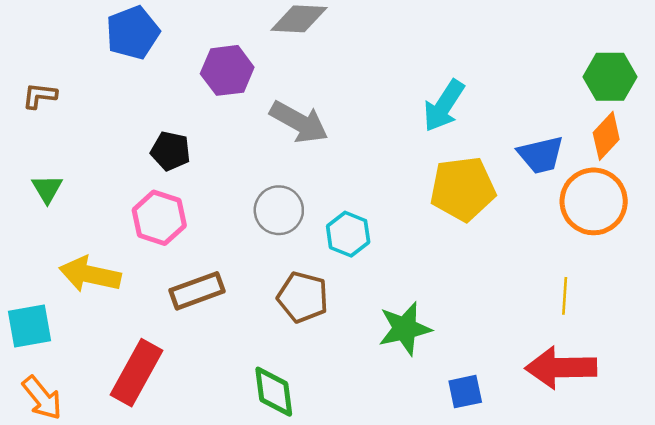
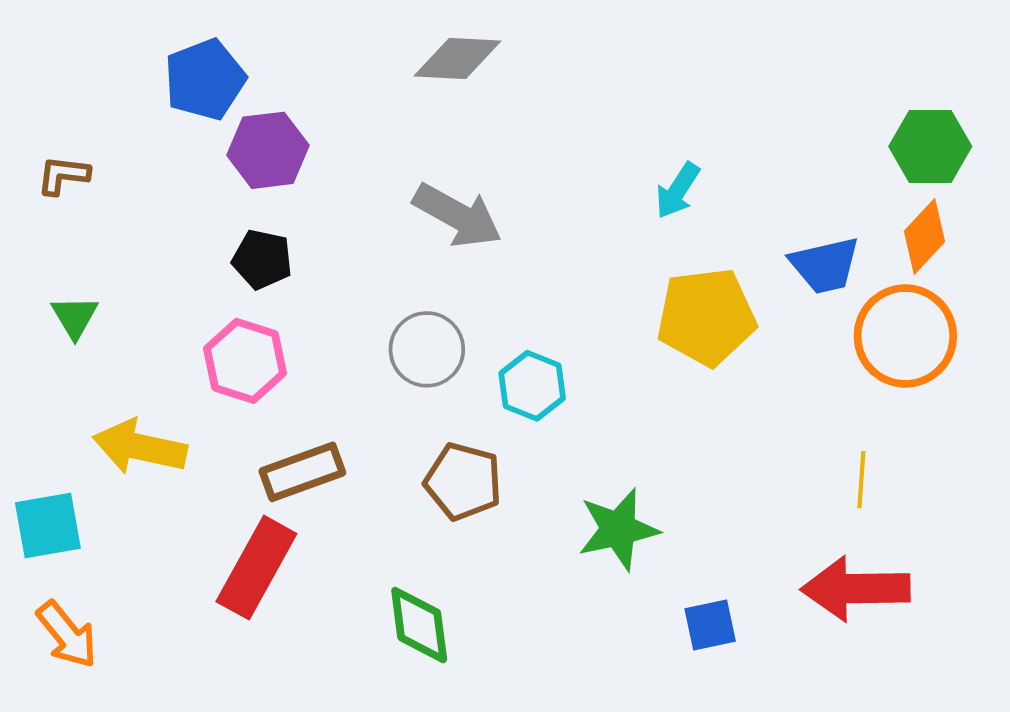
purple hexagon: (227, 70) -> (268, 150), moved
cyan arrow: (444, 106) -> (678, 191), size x0.7
red rectangle: (137, 373) -> (256, 568), moved

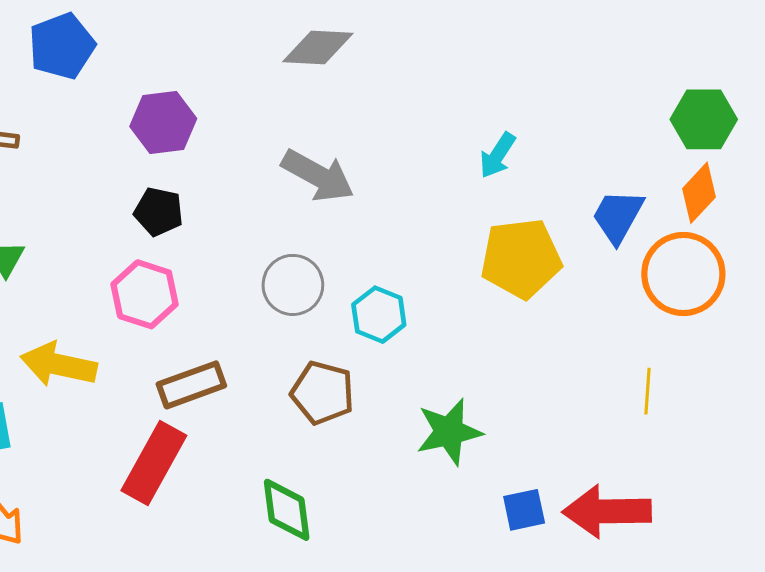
blue pentagon: (205, 79) -> (62, 46), moved
blue trapezoid: (825, 265) -> (618, 216), turned 132
red arrow: (856, 589) -> (607, 511), moved

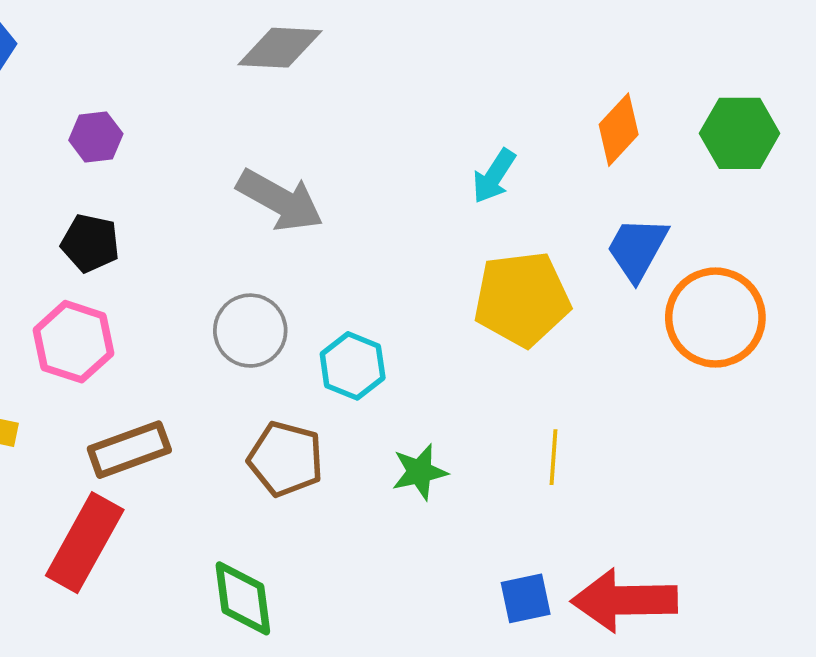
purple hexagon: (163, 123) -> (96, 137), size x0.7
orange diamond: (699, 193) -> (619, 130), moved
yellow line: (647, 391) -> (554, 457), moved
green star: (449, 432) -> (420, 472), moved, size x0.7

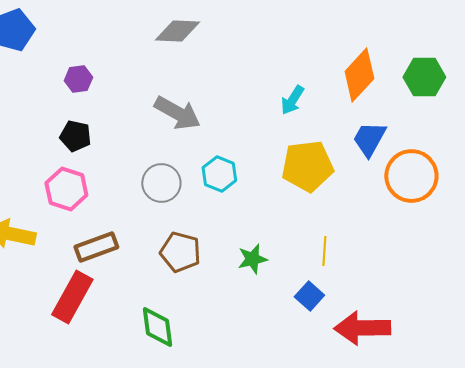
orange diamond: (619, 130) -> (359, 75), size x1.4
cyan hexagon: (353, 366) -> (219, 174), moved
blue square: (526, 598) -> (309, 296), moved, turned -36

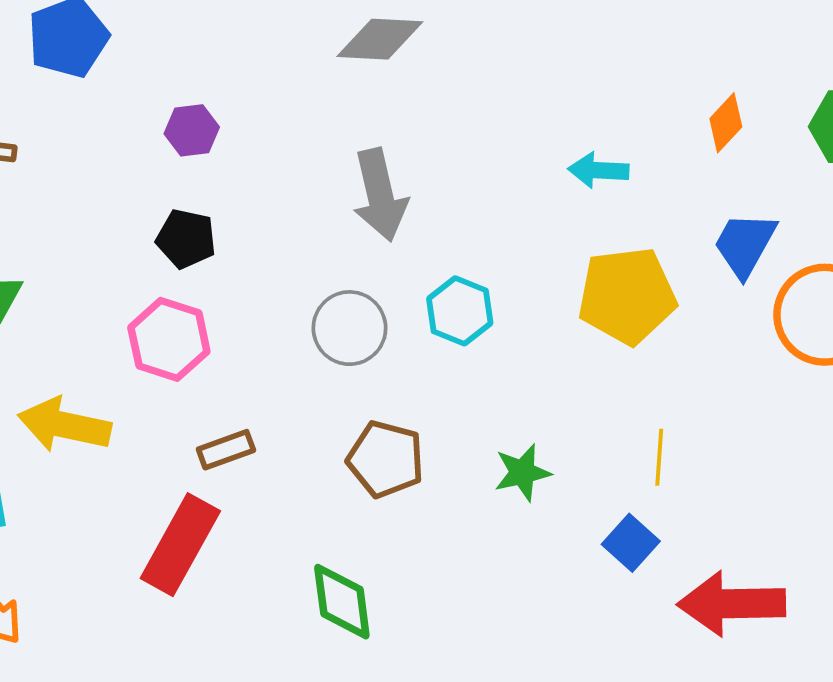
orange diamond: (359, 75) -> (726, 123), size x0.6
cyan arrow: (292, 100) -> (598, 170), turned 60
gray arrow: (177, 113) -> (380, 195), turned 48
brown rectangle: (96, 247) -> (226, 450), size x0.7

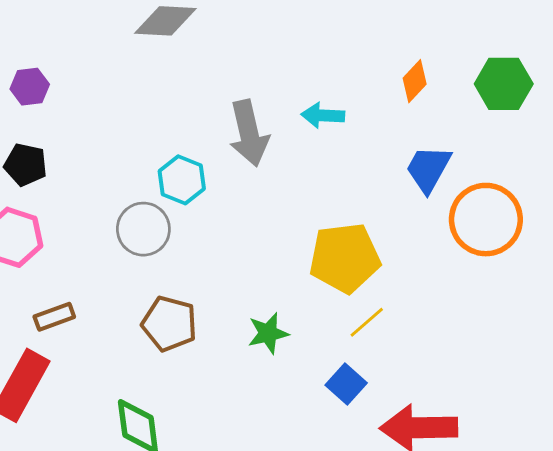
gray arrow: (380, 195) -> (249, 133), moved
yellow pentagon: (627, 296) -> (345, 258), moved
cyan hexagon: (460, 311) -> (182, 180), moved
yellow line: (659, 457) -> (367, 322), turned 45

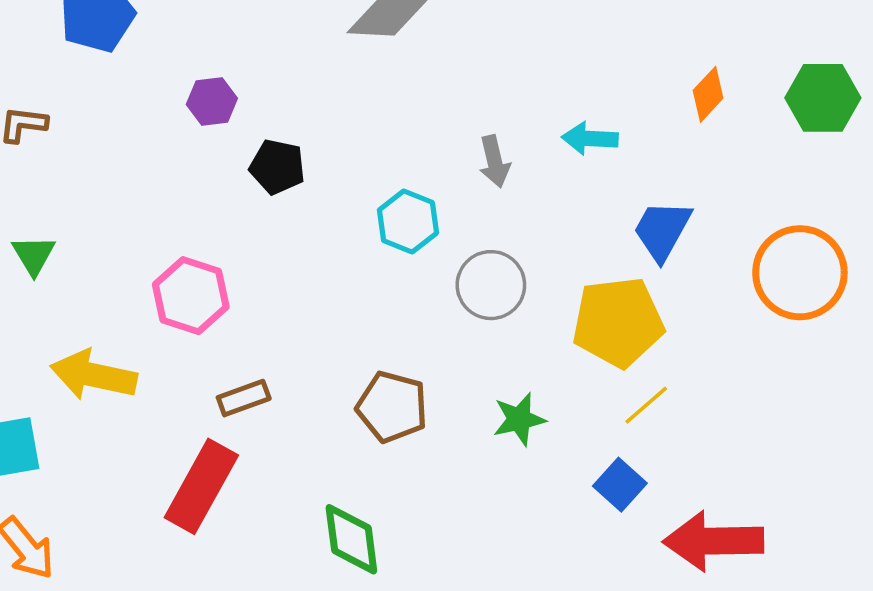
gray arrow: (249, 133) -> (494, 161), size x0.6
black pentagon: (26, 165) -> (277, 167), moved
blue trapezoid: (428, 169) -> (662, 230), moved
gray circle: (143, 229) -> (491, 285), moved

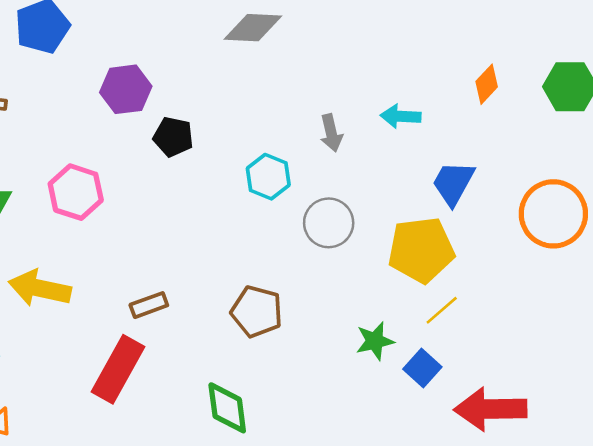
purple hexagon: (212, 101) -> (126, 89), size x1.4
pink hexagon: (191, 296) -> (76, 192), moved
green star: (519, 419) -> (375, 341), moved

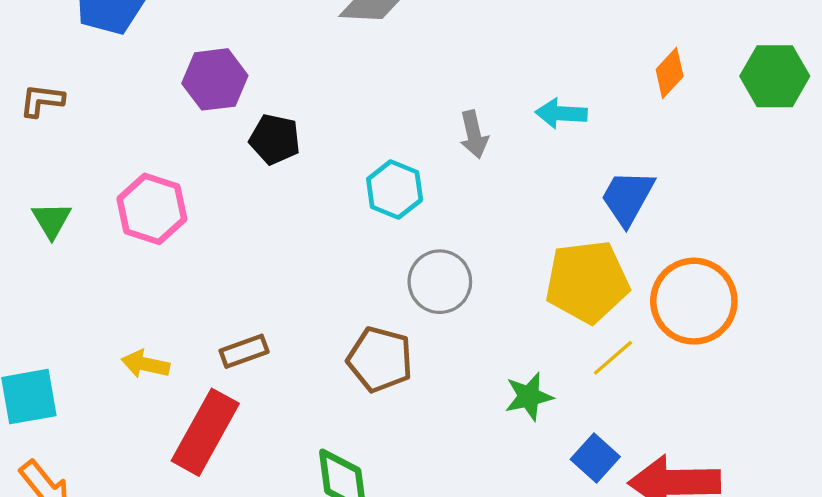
orange circle: (553, 214) -> (694, 301), moved
gray circle: (329, 223) -> (440, 282), moved
yellow arrow: (40, 288) -> (145, 364), moved, size x0.6
blue square: (422, 368) -> (595, 458), moved

